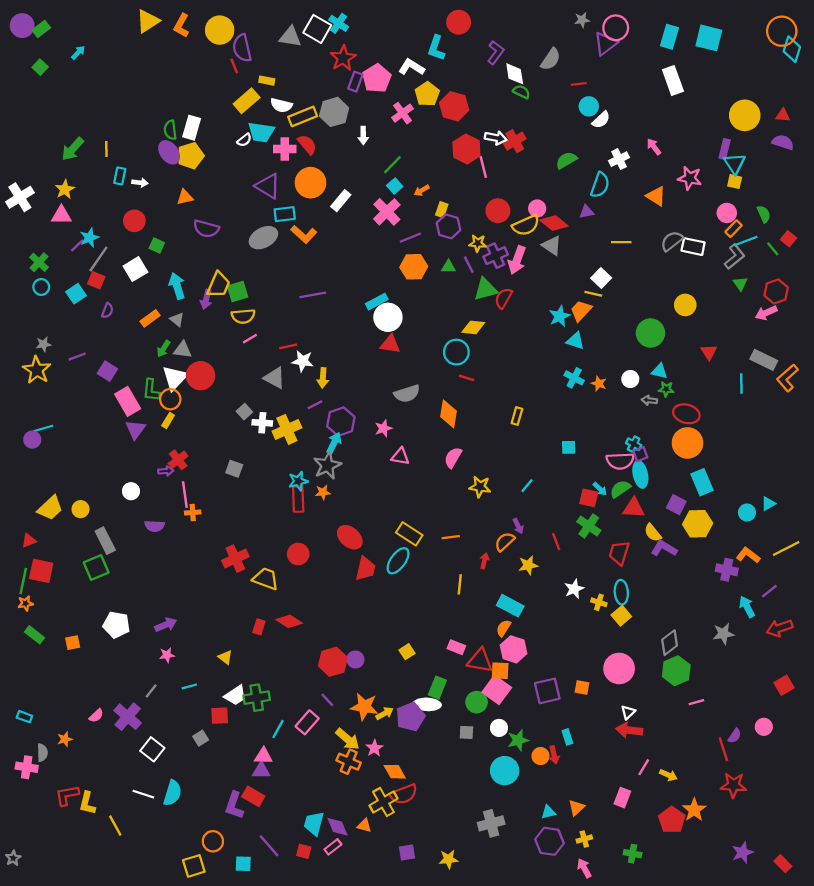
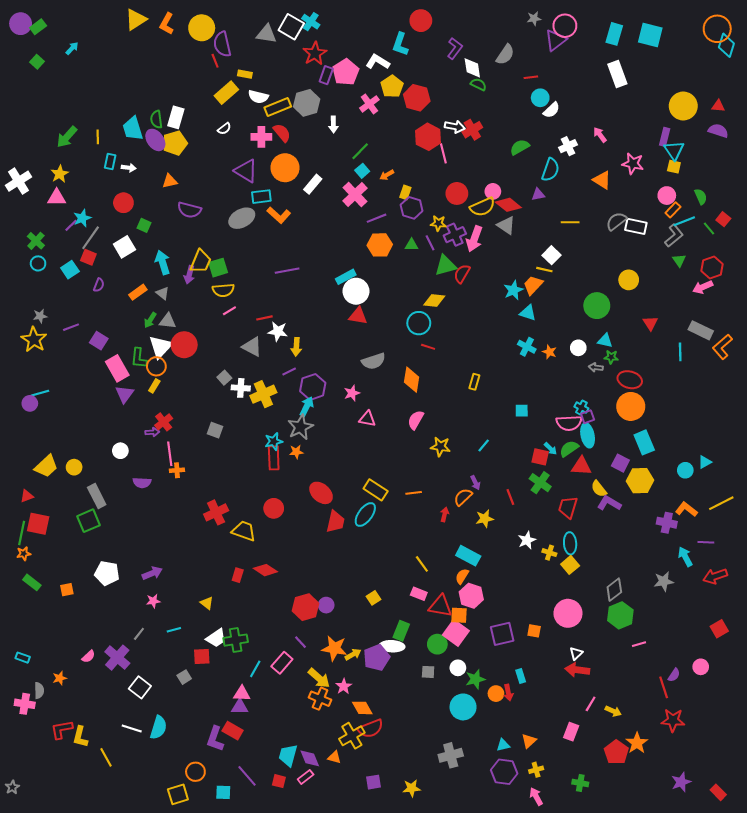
cyan trapezoid: (261, 132) -> (133, 129), moved, turned 65
yellow line: (460, 584) -> (422, 564), moved, turned -42
purple line: (769, 591) -> (706, 542), turned 42

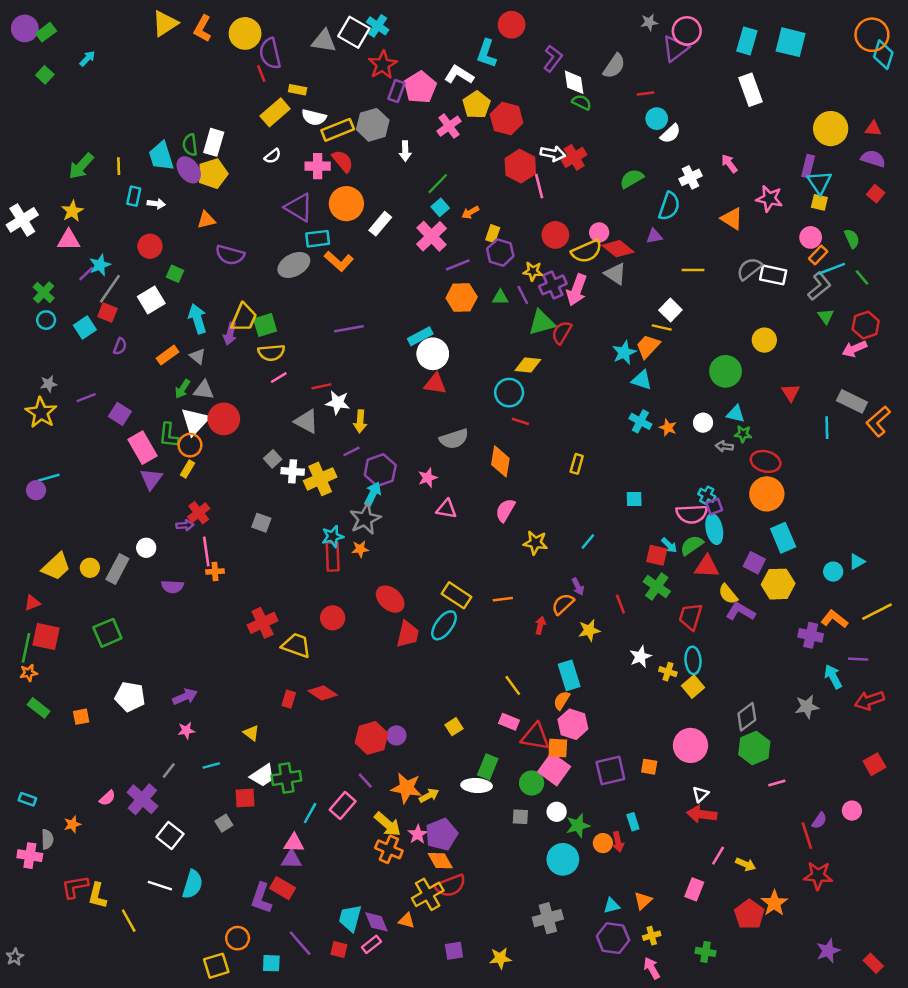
red square: (723, 219) -> (876, 194), moved
gray rectangle: (97, 496) -> (117, 569), moved, turned 55
cyan rectangle: (468, 556) -> (569, 675), turned 45
purple pentagon: (377, 658) -> (441, 834), moved

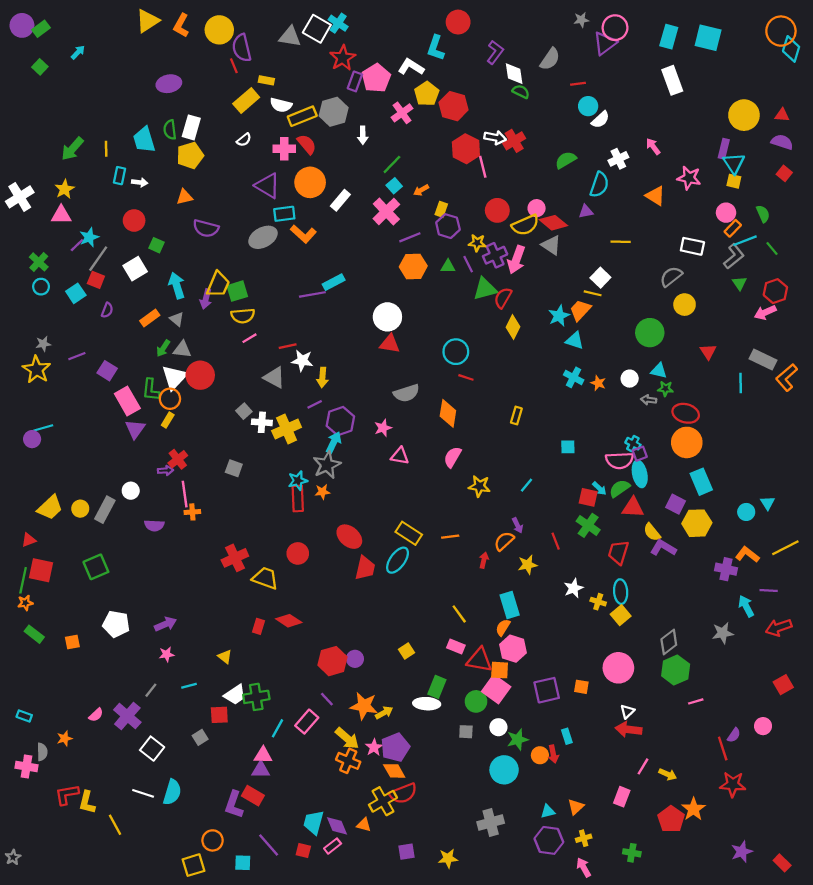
purple ellipse: (189, 170) -> (169, 84), moved, turned -65
gray semicircle: (749, 269) -> (671, 277), moved
cyan rectangle: (420, 336) -> (334, 282), moved
yellow diamond: (528, 365) -> (513, 327), moved, turned -70
cyan triangle: (857, 562) -> (767, 503), turned -32

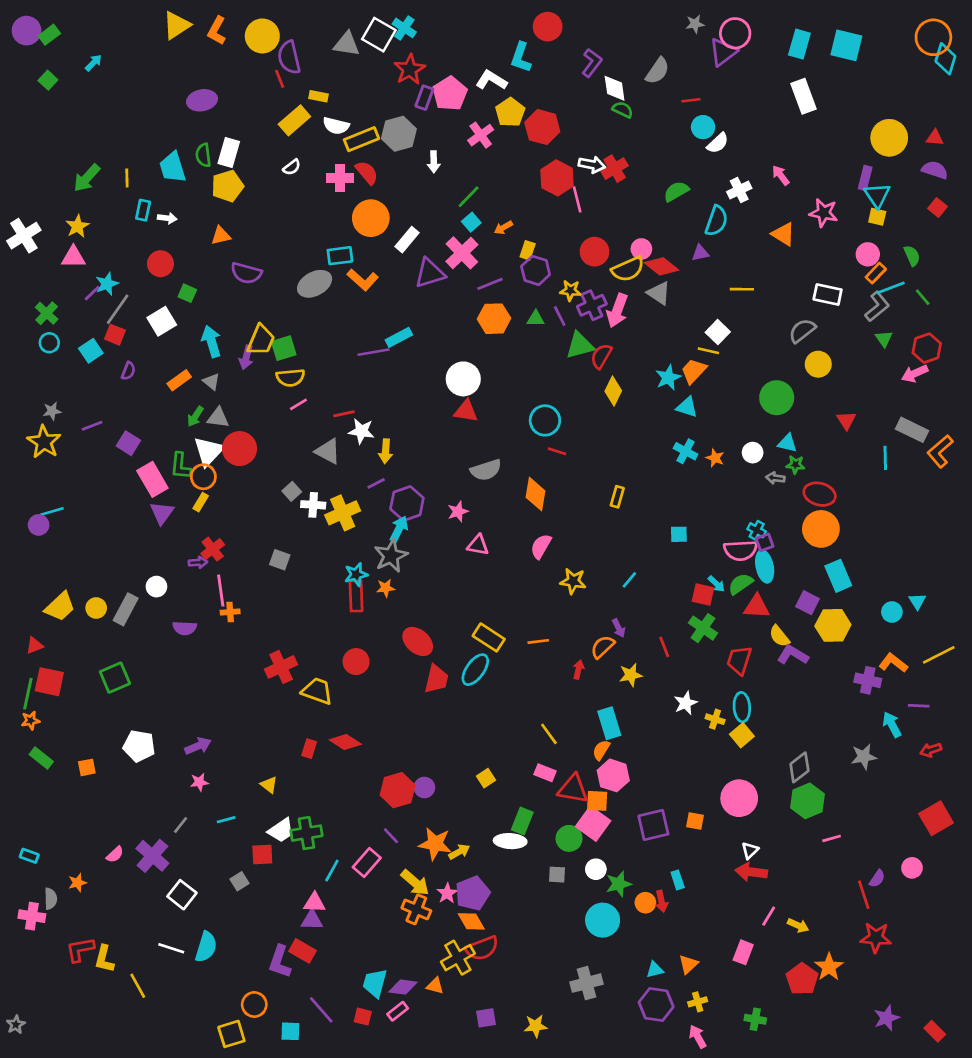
purple triangle: (267, 186) -> (430, 273), moved, turned -48
red arrow: (779, 627) -> (931, 750), size x0.7
red square: (783, 685) -> (936, 818), size x1.4
purple diamond: (337, 826) -> (403, 987), turned -60

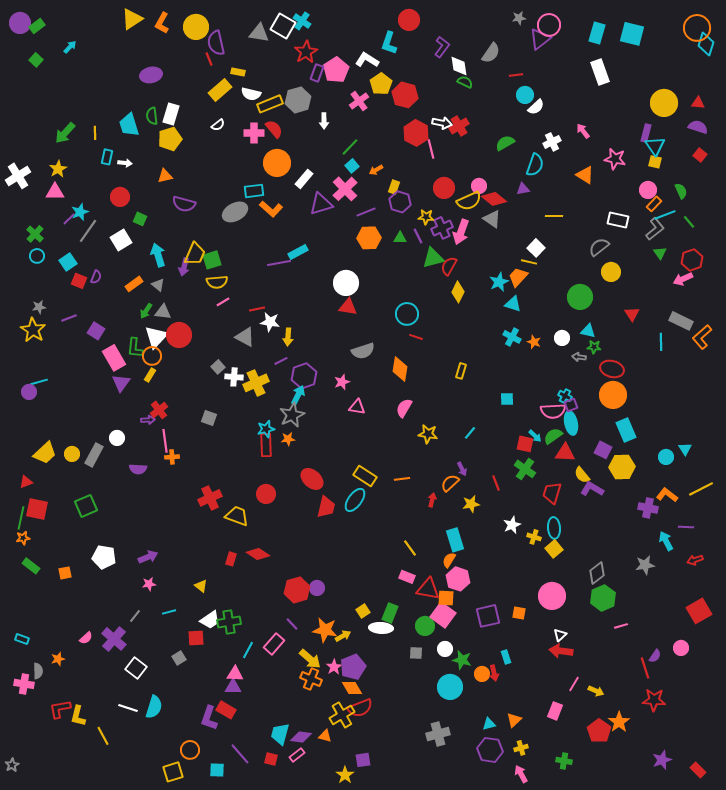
red square: (115, 335) -> (79, 281), moved
yellow square: (486, 778) -> (363, 611), moved
green star: (619, 884) -> (462, 660), turned 30
yellow star: (536, 1026) -> (345, 775), moved, turned -30

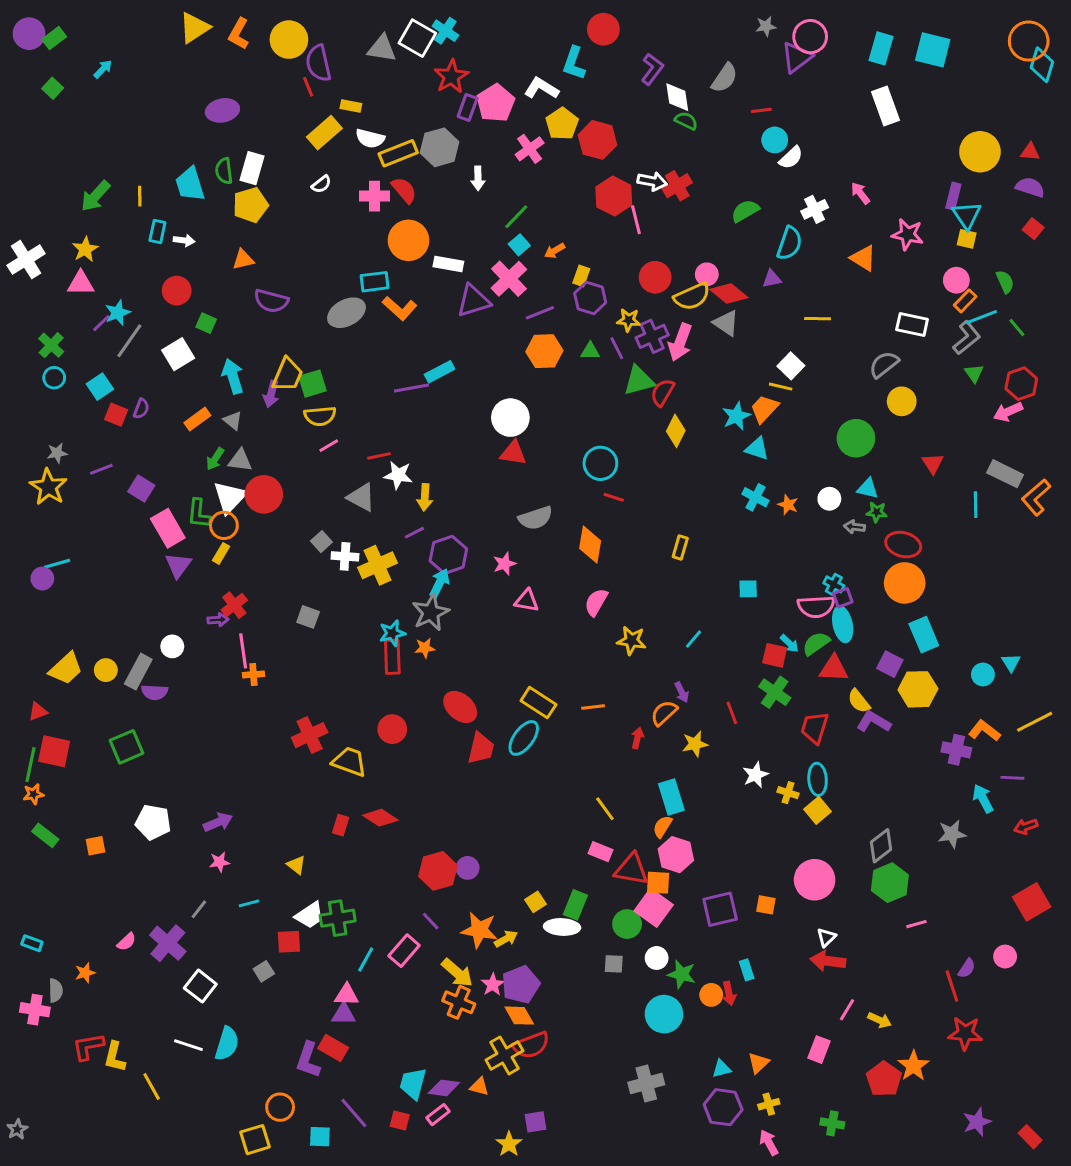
white rectangle: (304, 179) -> (448, 264), turned 60
purple semicircle: (138, 469) -> (155, 692), moved

